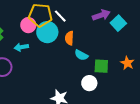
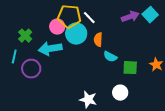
cyan square: (118, 23) -> (150, 15), moved
cyan arrow: (21, 47) -> (50, 49), size x1.6
white circle: (89, 83) -> (120, 93), moved

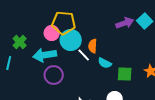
white line: (89, 18) -> (84, 55), moved
purple circle: (31, 69) -> (54, 75), moved

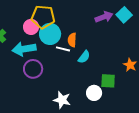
white line: (84, 55) -> (63, 49), turned -32
cyan semicircle: (105, 63) -> (84, 57), turned -80
green square: (125, 74) -> (108, 81), moved

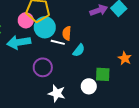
purple circle: (33, 69) -> (43, 67), moved

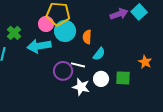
white line: (58, 42) -> (78, 65), moved
white circle: (89, 86) -> (101, 79), moved
white star: (57, 93) -> (81, 87), moved

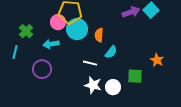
cyan arrow: (39, 46) -> (51, 44), size x0.7
purple circle: (63, 71) -> (42, 69), moved
white circle: (101, 79) -> (113, 87), moved

